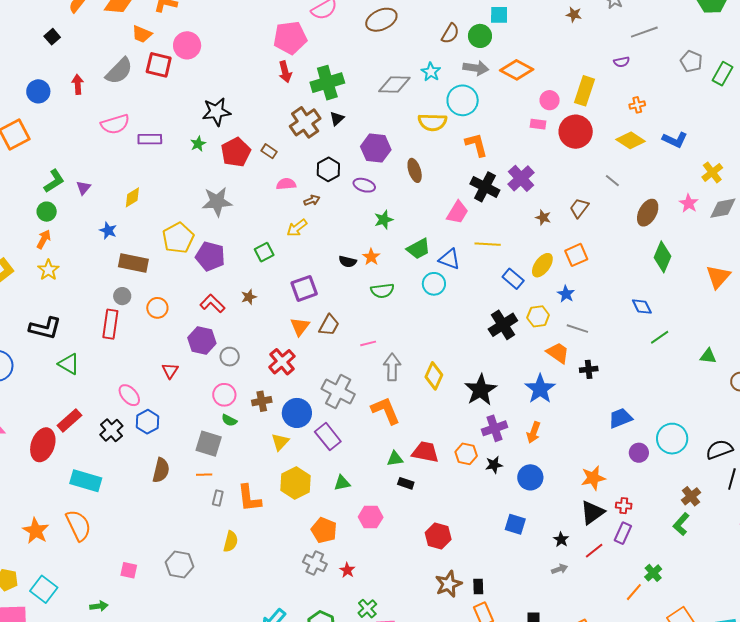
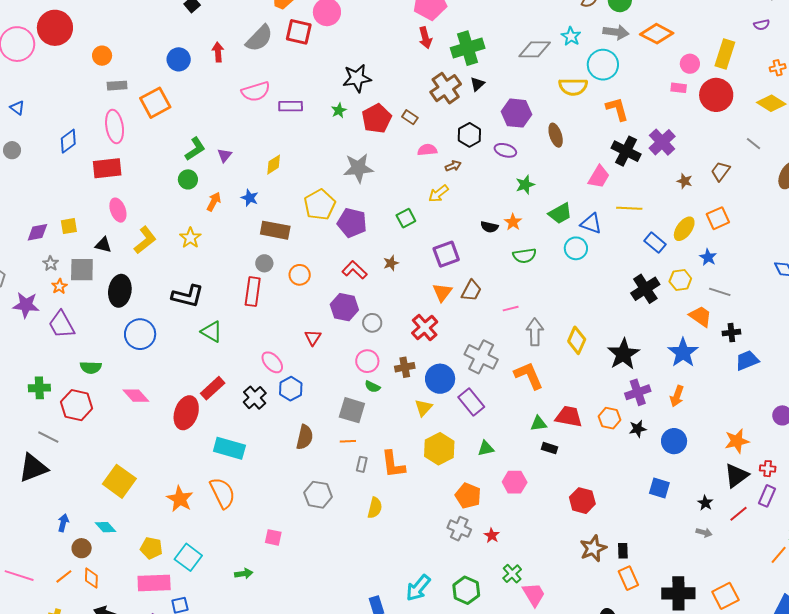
orange arrow: (44, 239) -> (214, 202), moved
blue trapezoid: (620, 418) -> (747, 360), moved
gray hexagon: (179, 564) -> (318, 495), moved
gray arrow: (560, 569) -> (704, 532), turned 35

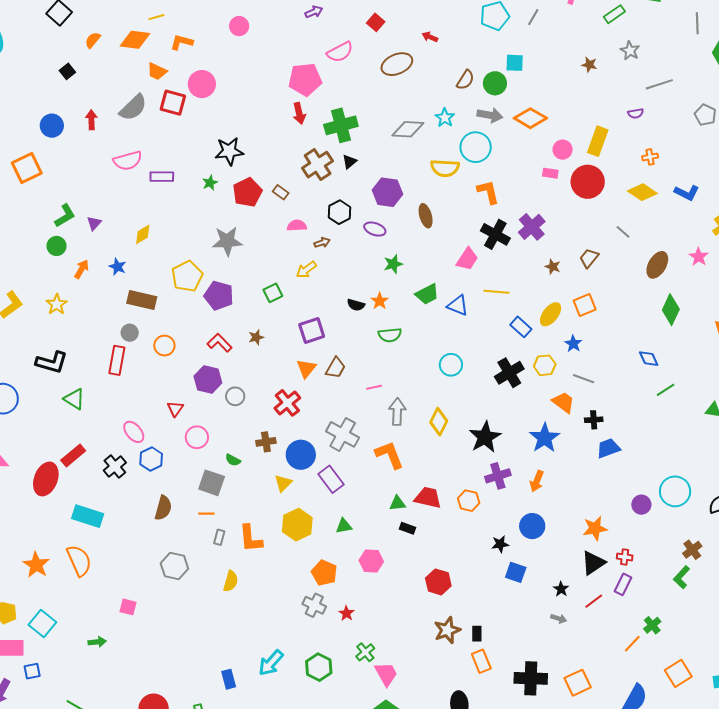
cyan circle: (576, 248) -> (451, 365), moved
pink circle: (367, 361) -> (197, 437), moved
black star: (638, 429) -> (500, 544), moved

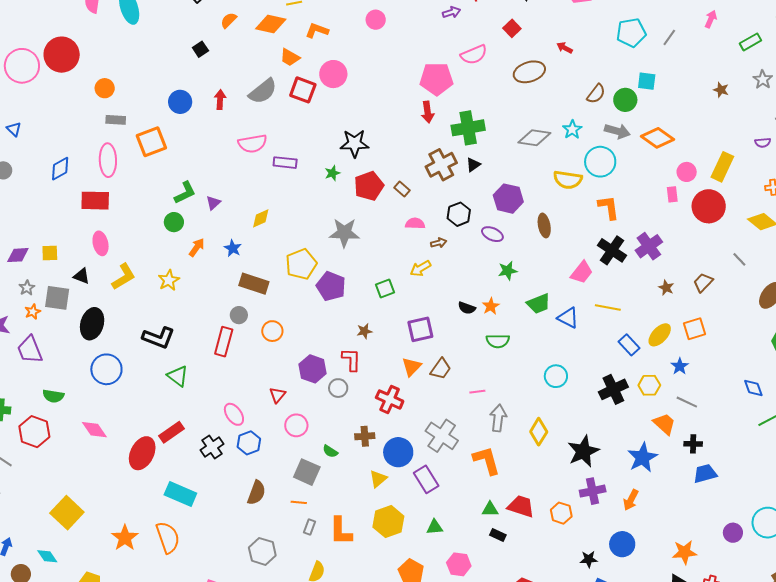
pink rectangle: (550, 173) -> (672, 194), turned 70
red L-shape: (220, 343) -> (351, 360), moved, turned 40
red cross: (287, 403) -> (390, 399), turned -32

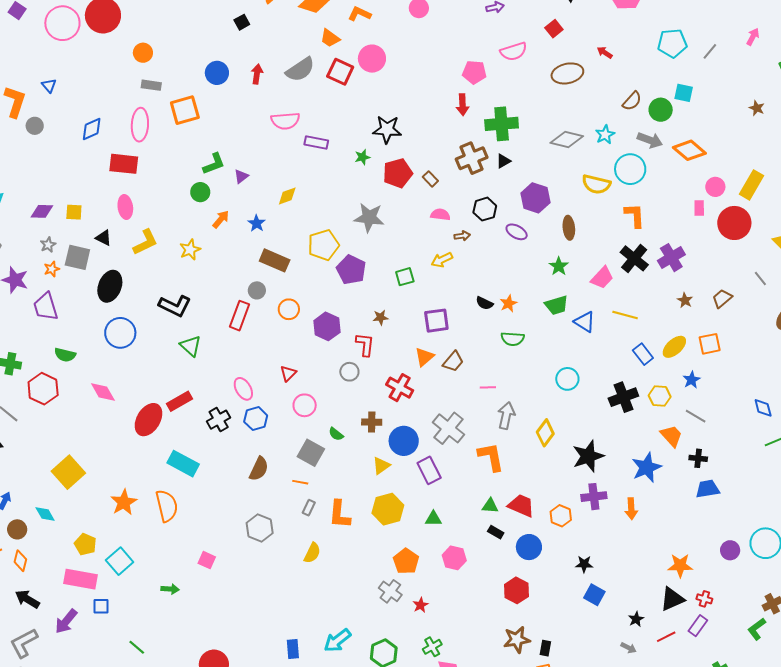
pink pentagon: (437, 79) -> (474, 72), size x0.7
green star: (508, 271) -> (559, 266), moved, turned -30
purple hexagon: (313, 369) -> (327, 326), moved
orange arrow: (631, 500) -> (631, 509), turned -35
blue circle: (622, 544) -> (529, 547), moved

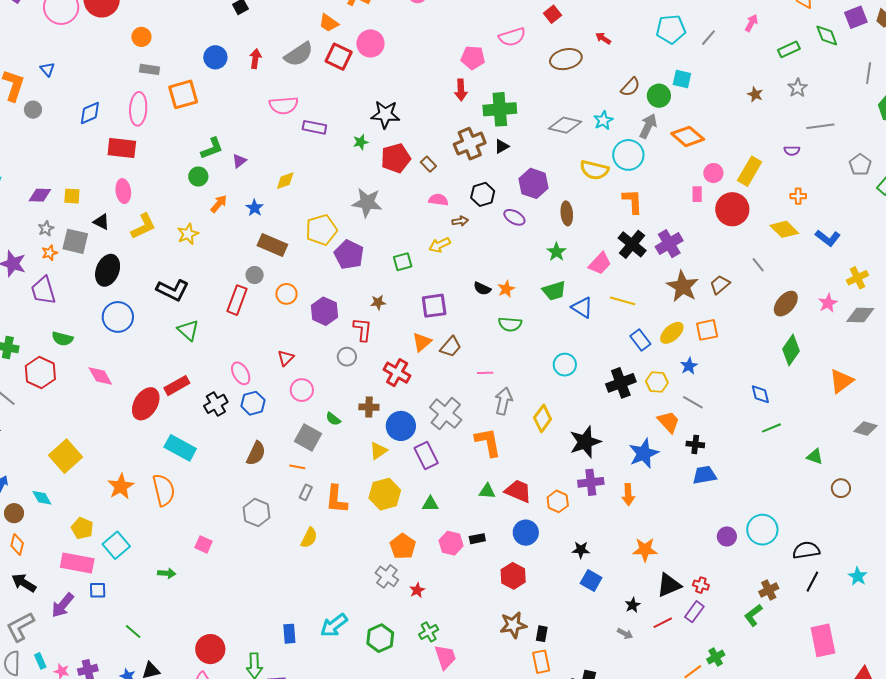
gray arrow: (650, 140) -> (648, 126), turned -85
brown star: (685, 300) -> (683, 286), size x2.0
black rectangle: (496, 532) -> (477, 539), moved, turned -42
orange star: (680, 566) -> (645, 550), moved

